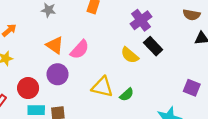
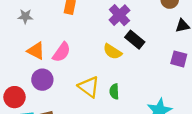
yellow triangle: (102, 87) -> (89, 87), turned 30
purple square: (192, 88) -> (179, 59), moved
green semicircle: (127, 95) -> (114, 91), turned 136

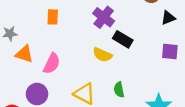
orange triangle: (36, 51) -> (24, 54), moved
green semicircle: (114, 91) -> (119, 90), moved

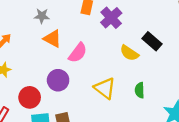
purple cross: (104, 17) -> (111, 18), moved

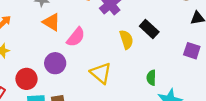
yellow semicircle: (129, 53) -> (126, 40), turned -144
green semicircle: (140, 90) -> (151, 78), moved

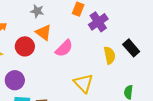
purple circle: (55, 63) -> (15, 80), moved
red circle: (27, 79) -> (25, 46), moved

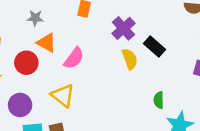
purple cross: (98, 22) -> (124, 28), moved
yellow triangle: (83, 83) -> (63, 96), moved

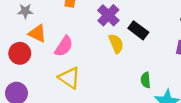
yellow triangle: (63, 96) -> (69, 78), moved

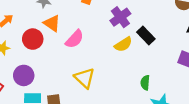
yellow semicircle: (116, 43) -> (123, 44), turned 72
yellow triangle: (69, 78) -> (85, 78), moved

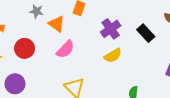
orange triangle: (52, 23) -> (57, 24), moved
black rectangle: (146, 35) -> (146, 33), moved

